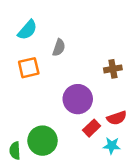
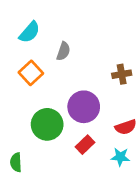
orange square: (29, 68) -> (31, 73), turned -30
red rectangle: (92, 128) -> (85, 145), moved
green circle: (43, 141) -> (47, 124), moved

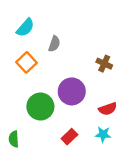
brown cross: (122, 74) -> (104, 64), turned 35
red rectangle: (85, 145) -> (69, 137), moved

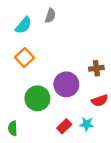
gray semicircle: (54, 44) -> (50, 16), moved
brown cross: (104, 64) -> (96, 68), moved, turned -32
cyan star: (103, 134) -> (87, 124), moved

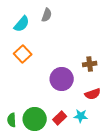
green circle: (37, 98) -> (35, 119), moved

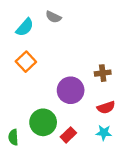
gray semicircle: (47, 15) -> (53, 17), turned 96
cyan star: (81, 116) -> (104, 133), moved
green circle: (35, 119) -> (43, 122), moved

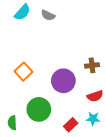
cyan semicircle: (25, 27) -> (22, 12), moved
orange square: (26, 62) -> (23, 72), moved
red rectangle: (68, 135) -> (71, 125), moved

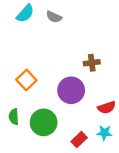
brown cross: (92, 65) -> (92, 63), moved
green semicircle: (12, 123) -> (14, 117), moved

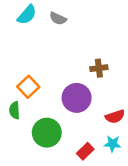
green semicircle: (14, 117) -> (15, 110), moved

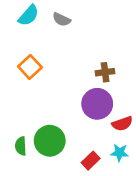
orange square: (28, 87) -> (30, 67), moved
purple circle: (77, 98) -> (97, 104), moved
green semicircle: (15, 110) -> (21, 146), moved

